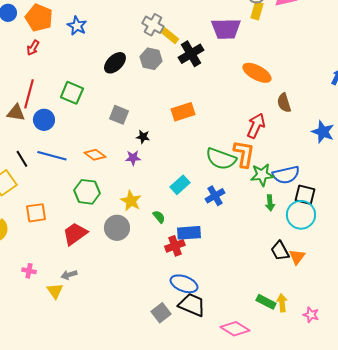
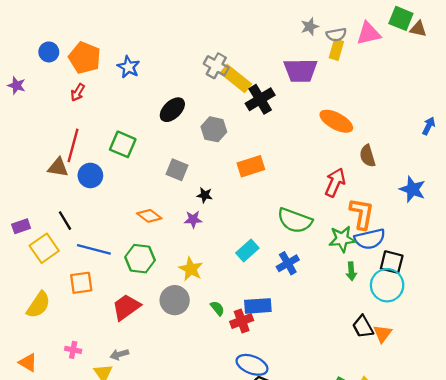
yellow rectangle: (170, 36) -> (236, 79), size x1.5
gray hexagon: (151, 59) -> (214, 129), moved
orange L-shape: (244, 154) -> (362, 214), moved
blue line: (52, 156) -> (94, 249), moved
green semicircle: (159, 217) -> (217, 308), moved

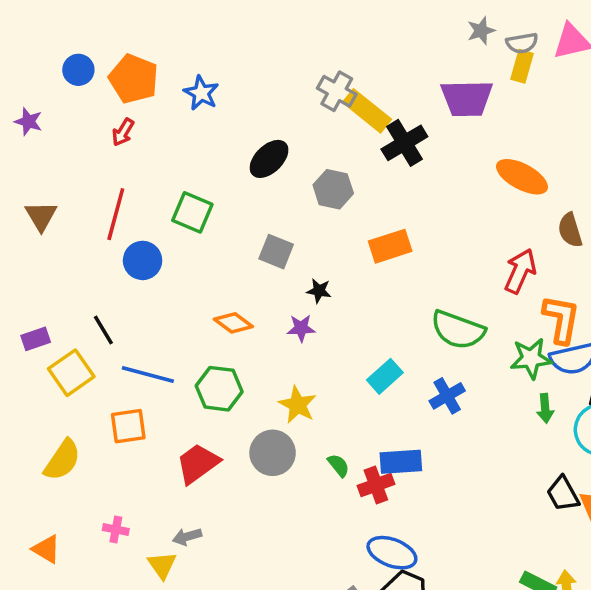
brown triangle: (58, 167) -> (41, 216), moved, turned 50

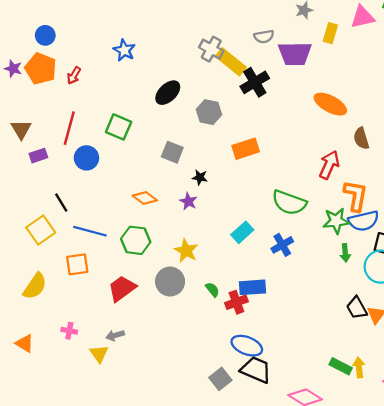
gray semicircle: (522, 43) -> (264, 37), moved
orange pentagon: (134, 79) -> (41, 69), moved
purple star: (301, 328) -> (188, 201), turned 30
purple rectangle: (36, 339) -> (38, 156), moved

